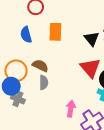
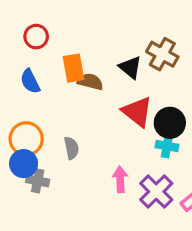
brown semicircle: (40, 66) -> (90, 82), moved

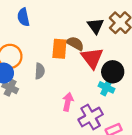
orange rectangle: (74, 68) -> (59, 49), moved
brown semicircle: (90, 82) -> (75, 43), moved

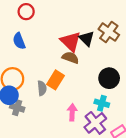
orange rectangle: (59, 49) -> (55, 80), moved, turned 36
red triangle: (92, 58) -> (71, 42), moved
cyan cross: (106, 87) -> (102, 103), moved

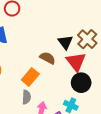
red triangle: (71, 42) -> (76, 62), moved
gray semicircle: (42, 88) -> (26, 97), moved

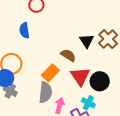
red triangle: (76, 62) -> (80, 76), moved
gray semicircle: (26, 97) -> (45, 92), size x1.5

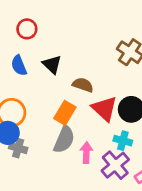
black triangle: (87, 41) -> (52, 64), moved
gray semicircle: (45, 92) -> (64, 139), turned 30

